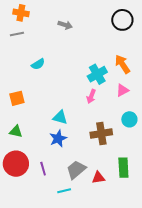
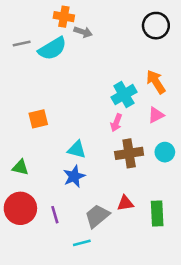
orange cross: (21, 13) -> (64, 17), moved
cyan semicircle: (38, 64) -> (52, 49), moved, size x1.6
orange square: (17, 98) -> (38, 119), moved
brown cross: (101, 133) -> (129, 153), moved
red triangle: (98, 178) -> (125, 203), moved

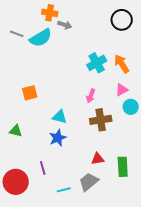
gray line: (22, 43) -> (17, 34), turned 32
cyan cross: (124, 95) -> (97, 63), moved
cyan circle: (165, 152) -> (131, 107), moved
red circle: (20, 208) -> (16, 182), moved
gray trapezoid: (97, 216) -> (89, 182), moved

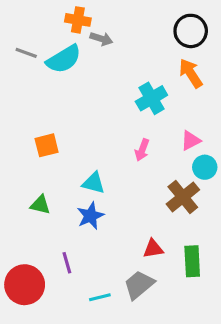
orange arrow: (122, 64) -> (191, 73), moved
brown cross: (101, 120) -> (183, 197), moved, turned -30
green triangle: (16, 131) -> (40, 205), moved

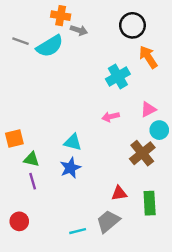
black circle: (191, 31) -> (132, 25), moved
orange square: (47, 145) -> (14, 139), moved
pink arrow: (142, 150) -> (111, 117), turned 56
purple line: (67, 263) -> (33, 181), moved
red circle: (25, 285) -> (19, 221), size x0.6

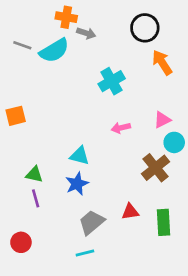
cyan cross: (118, 76) -> (112, 81), moved
orange square: (14, 139) -> (16, 116), moved
gray trapezoid: (108, 221) -> (92, 222), moved

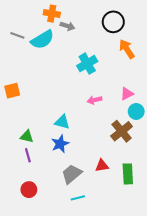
red circle: (21, 242) -> (29, 190), moved
cyan line: (85, 253) -> (78, 198), moved

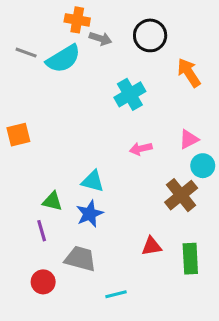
black circle: (113, 22) -> (150, 35), moved
green triangle: (27, 136) -> (52, 201), moved
gray trapezoid: (72, 174) -> (80, 259), moved, turned 55

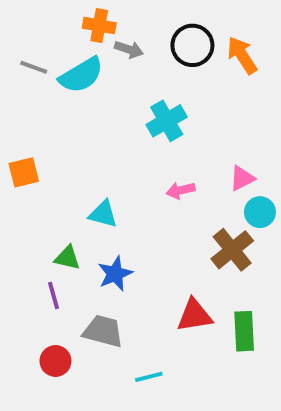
orange arrow: (189, 73) -> (242, 55), moved
cyan triangle: (93, 181) -> (103, 214), moved
red triangle: (152, 246) -> (194, 315), size x1.4

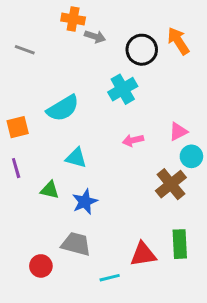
black circle: (192, 45) -> (142, 50), moved
cyan semicircle: (81, 75) -> (63, 108), moved
purple line: (53, 295) -> (16, 168), moved
red triangle: (194, 315) -> (143, 254), moved

